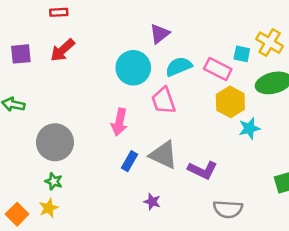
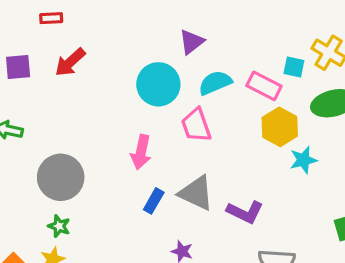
red rectangle: (59, 12) -> (51, 18), moved

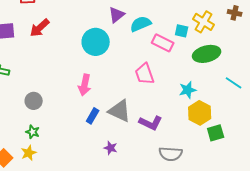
cyan semicircle: (215, 83) -> (141, 24), moved
pink trapezoid: (196, 125) -> (145, 74), moved
yellow hexagon: (280, 127) -> (200, 113), moved
gray circle: (61, 177) -> (34, 101), size x0.6

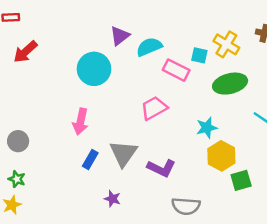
pink trapezoid: (145, 74) -> (154, 108), turned 80
gray triangle: (120, 111) -> (123, 153), turned 40

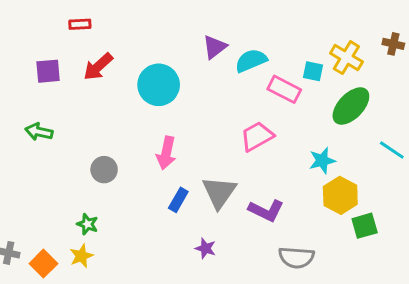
cyan circle: (94, 69) -> (159, 85), moved
green ellipse: (230, 84) -> (351, 106), turned -32
gray circle: (18, 141) -> (104, 170), moved

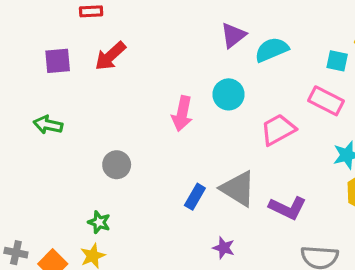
cyan circle: (159, 85) -> (229, 94), moved, size x0.7
pink rectangle: (284, 89) -> (326, 101), moved
pink arrow: (166, 153) -> (182, 114), moved
gray triangle: (219, 192) -> (238, 189), turned -33

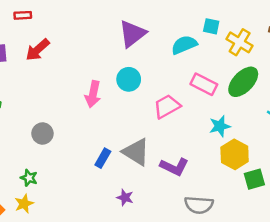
purple triangle: (233, 35) -> (132, 34), size x1.4
cyan semicircle: (272, 50) -> (184, 45), moved
cyan square: (337, 61) -> (211, 26), moved

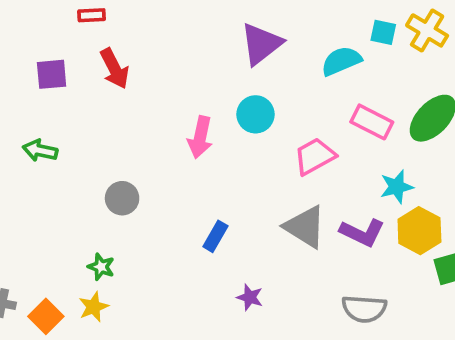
yellow cross: (240, 42) -> (427, 30), moved
red arrow: (38, 50) -> (114, 69), turned -75
gray triangle: (136, 152) -> (305, 227), moved
purple L-shape: (174, 167) -> (362, 233), moved

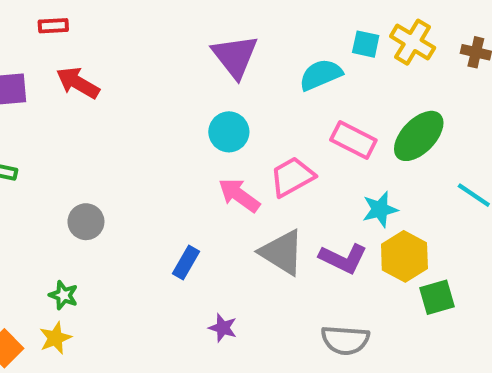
purple triangle: (261, 44) -> (235, 56), turned -30
red arrow: (114, 69) -> (78, 83), turned 147
pink arrow: (200, 137) -> (239, 195), moved, turned 114

